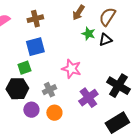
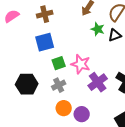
green square: (24, 68) -> (59, 63), moved
purple cross: (88, 98) -> (98, 82), moved
purple circle: (31, 110) -> (82, 114), moved

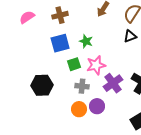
green star: (98, 29) -> (86, 41), moved
pink star: (81, 64) -> (96, 65), turned -30
gray cross: (59, 85) -> (82, 86), moved, turned 32
purple circle: (82, 114) -> (97, 106), moved

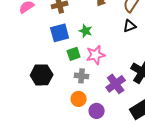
purple cross: (113, 83) -> (116, 84), moved
purple circle: (97, 106) -> (97, 111), moved

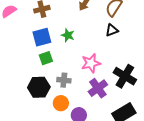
green square: (74, 54) -> (46, 58), moved
pink star: (96, 55) -> (91, 63), moved
black hexagon: (42, 75) -> (39, 87), moved

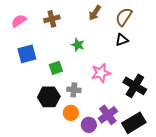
blue square: (42, 37) -> (27, 54), moved
purple cross: (98, 88) -> (108, 115), moved

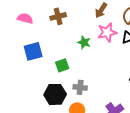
pink semicircle: (19, 21) -> (25, 18), turned 49
pink star: (101, 73) -> (107, 32), moved

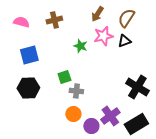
green square: (62, 65) -> (64, 77), moved
black hexagon: (55, 94) -> (28, 88), moved

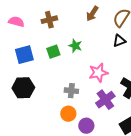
pink star: (103, 36) -> (98, 73), moved
green square: (64, 77) -> (53, 52), moved
purple cross: (110, 116) -> (105, 100), moved

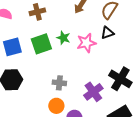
green square: (53, 52) -> (41, 44), size x1.5
pink star: (98, 73) -> (86, 43), moved

